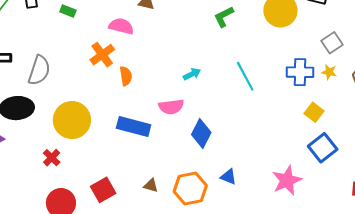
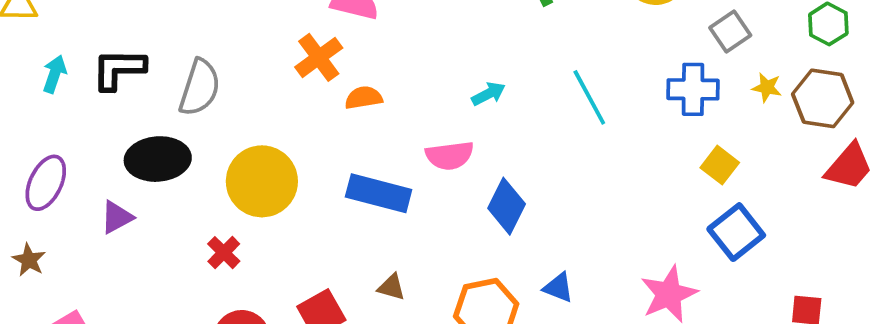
gray square: (332, 43) -> (730, 32), moved
yellow star: (329, 72) -> (767, 87), moved
orange semicircle: (126, 76) -> (364, 98), turned -90
brown triangle: (151, 185) -> (391, 287), moved

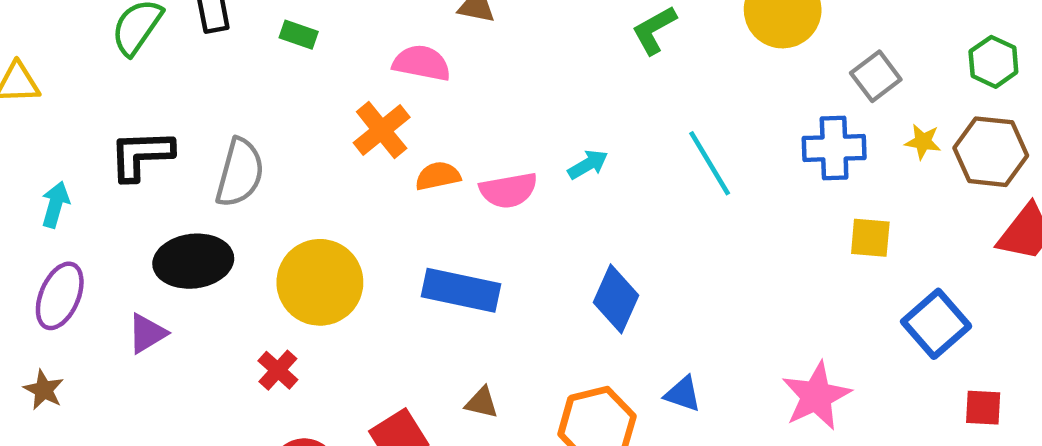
cyan arrow: (54, 74) -> (55, 205), moved
pink semicircle: (450, 156) -> (508, 190), moved
yellow square: (720, 165) -> (870, 238), turned -30
blue square: (736, 232) -> (936, 324), moved

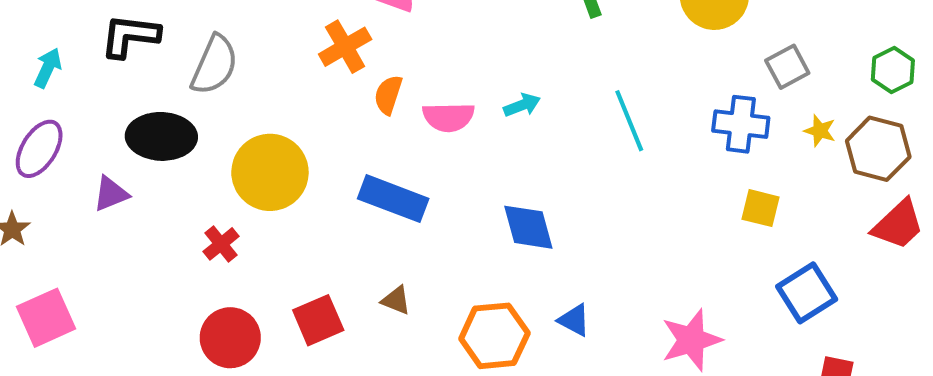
orange semicircle: (438, 176) -> (388, 95), turned -69
blue diamond: (616, 299) -> (528, 227), turned -48

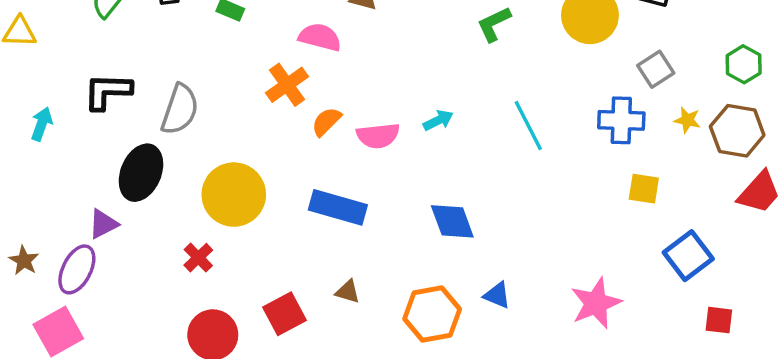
orange semicircle: (388, 95) -> (326, 122), turned 32
black ellipse: (161, 136) -> (141, 173), turned -64
purple ellipse: (39, 149) -> (77, 269), moved

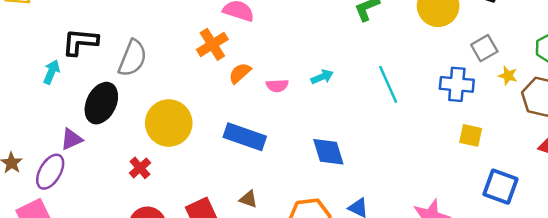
yellow star: (687, 120) -> (508, 76), moved
cyan arrow: (42, 124) -> (51, 72), moved
pink semicircle: (378, 136) -> (277, 86), size x0.7
blue square: (688, 256) -> (500, 187), turned -36

